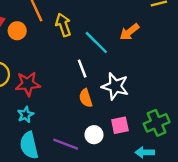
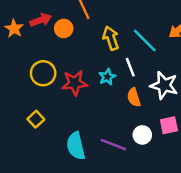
yellow arrow: (63, 25) -> (111, 38), moved
cyan star: (25, 115) -> (107, 77), moved

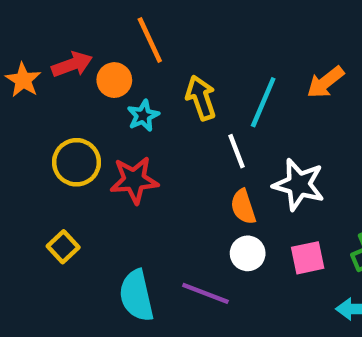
cyan line: (145, 41) -> (263, 102), turned 68
cyan star: (107, 77) -> (143, 116), moved
white circle: (142, 135) -> (248, 253), moved

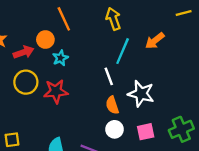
red arrow: (72, 64) -> (24, 52), moved
yellow arrow: (201, 98) -> (113, 19), moved
yellow square: (63, 247) -> (12, 140), moved, turned 35

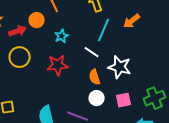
cyan star: (60, 58) -> (62, 36), moved
white line: (109, 76) -> (92, 52), turned -35
red star: (56, 91) -> (58, 65), moved

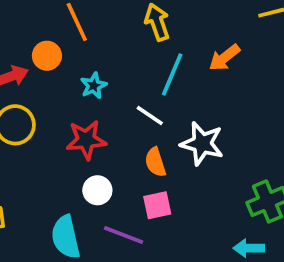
white circle: (97, 98) -> (97, 190), moved
pink square: (124, 100) -> (157, 205), moved

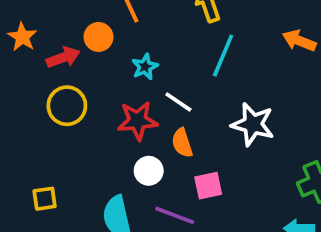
orange arrow: (224, 58) -> (299, 41), moved, turned 60
white line: (150, 116) -> (178, 102), moved
orange semicircle: (155, 162) -> (182, 143), moved

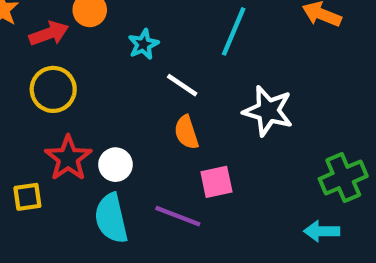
red star: (138, 121) -> (68, 158), moved, turned -30
white circle: (149, 171) -> (115, 165), moved

